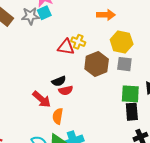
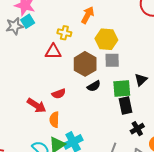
orange arrow: (106, 15) -> (88, 15), turned -54
yellow cross: (78, 42) -> (64, 33), moved
black semicircle: (59, 81) -> (94, 86), moved

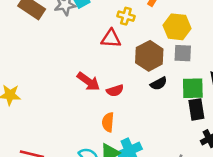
red arrow: (37, 105) -> (88, 81), moved

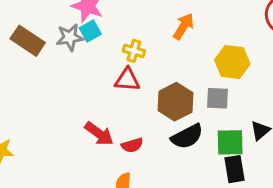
yellow cross: (126, 16) -> (134, 51), moved
yellow hexagon: (177, 27) -> (232, 62), moved
black semicircle: (159, 84) -> (187, 136), size x1.5

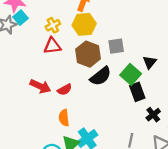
yellow cross: (134, 51) -> (53, 25), turned -32
yellow hexagon: (232, 62) -> (84, 24), moved
green square: (230, 142) -> (131, 74), turned -36

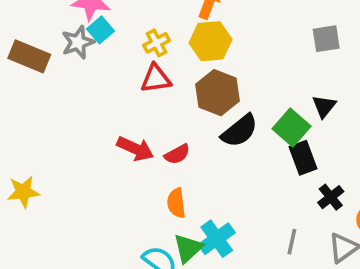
gray square: (116, 46) -> (326, 39), moved

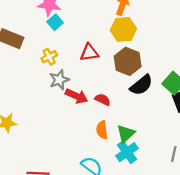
gray star: (78, 42) -> (59, 80), moved
yellow cross: (157, 43) -> (49, 57), moved
red semicircle: (177, 154) -> (103, 100), turned -126
green triangle: (188, 248) -> (126, 134), moved

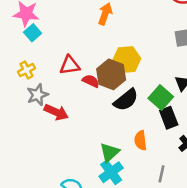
yellow hexagon: (123, 29) -> (127, 60), moved
red semicircle: (103, 100) -> (91, 81), moved
orange semicircle: (102, 130) -> (140, 140), moved

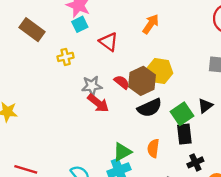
red triangle: (70, 65) -> (109, 42), moved, turned 30
gray star: (38, 95) -> (92, 86), moved
red arrow: (56, 112) -> (98, 103), moved

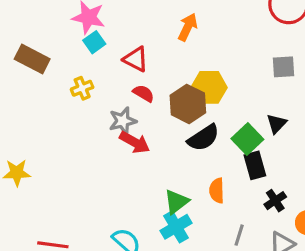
red semicircle: (122, 82) -> (143, 93), moved

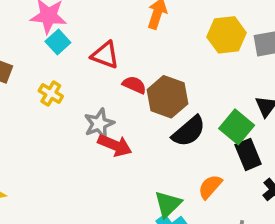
yellow hexagon: (209, 87) -> (227, 35), moved
yellow cross: (82, 88) -> (51, 93), turned -30
red semicircle: (143, 93) -> (134, 85), moved
orange semicircle: (217, 191) -> (210, 187), turned 50

